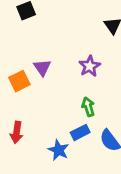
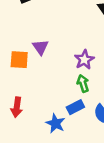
purple star: (90, 66) -> (84, 60), moved
orange square: (19, 81) -> (19, 60), turned 30

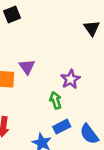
green arrow: (83, 83) -> (56, 100), moved

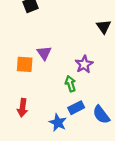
black triangle: (92, 28) -> (104, 27), moved

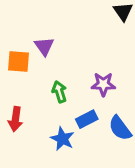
purple star: (84, 64) -> (103, 84), moved, turned 30
green arrow: (70, 84) -> (59, 92), moved

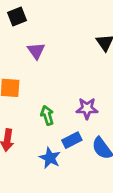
purple triangle: (44, 46) -> (36, 51), moved

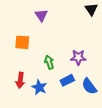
blue star: (50, 158) -> (39, 87), moved

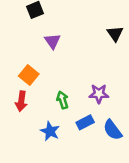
orange square: (22, 42) -> (29, 75), turned 35
red arrow: (20, 80) -> (21, 101), moved

